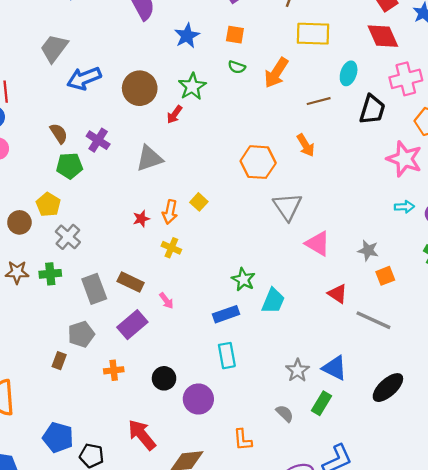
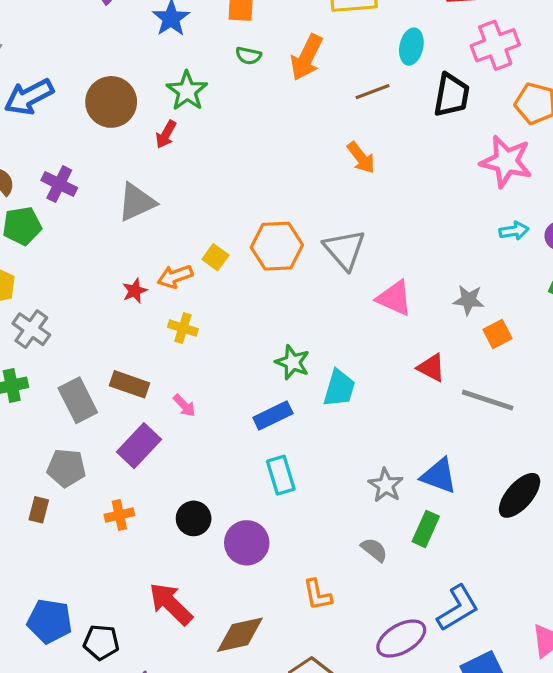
orange hexagon: (258, 162) -> (277, 246), moved
orange arrow: (170, 212) -> (175, 276), turned 65
gray pentagon: (81, 334) -> (66, 468), turned 30

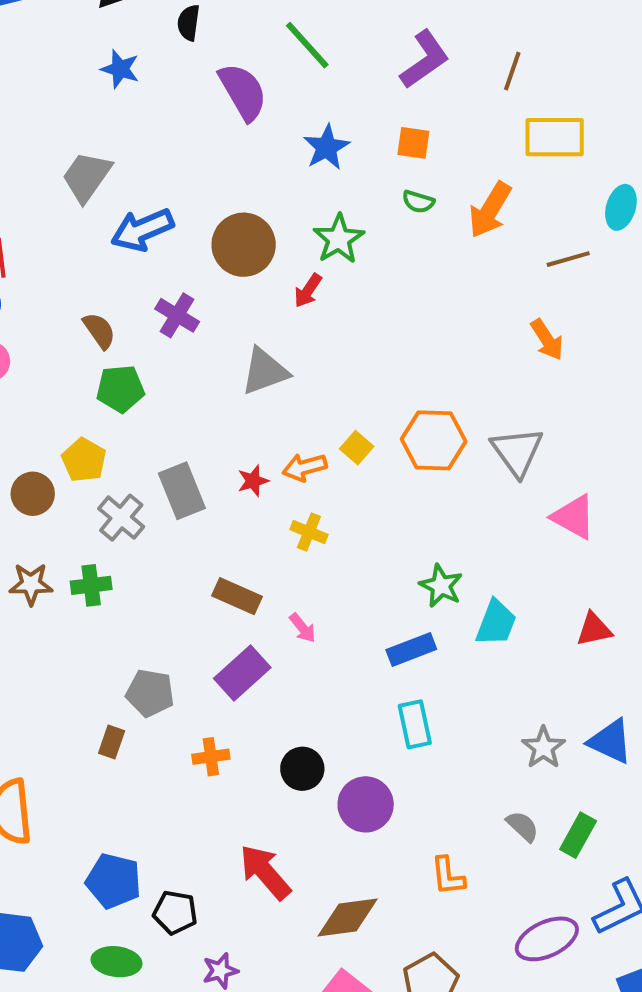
purple cross: (59, 184) -> (177, 315), moved
red triangle: (431, 368) -> (594, 629), moved, turned -44
gray rectangle: (78, 400) -> (182, 491), moved
green rectangle: (426, 529) -> (578, 835), moved

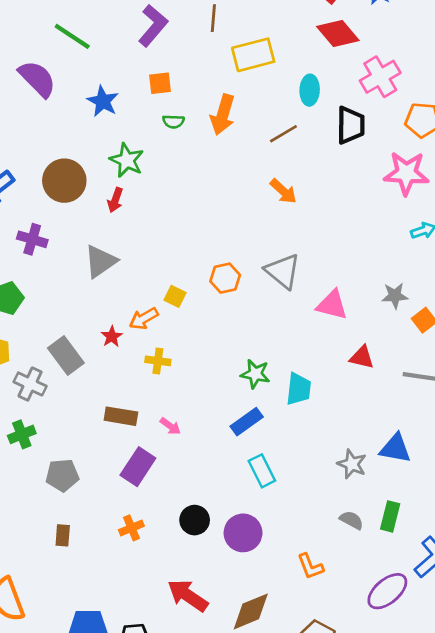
orange hexagon: (434, 440) -> (225, 278), size x0.7
red triangle: (594, 629) -> (362, 357), moved, turned 40
gray pentagon: (150, 693) -> (62, 475), moved

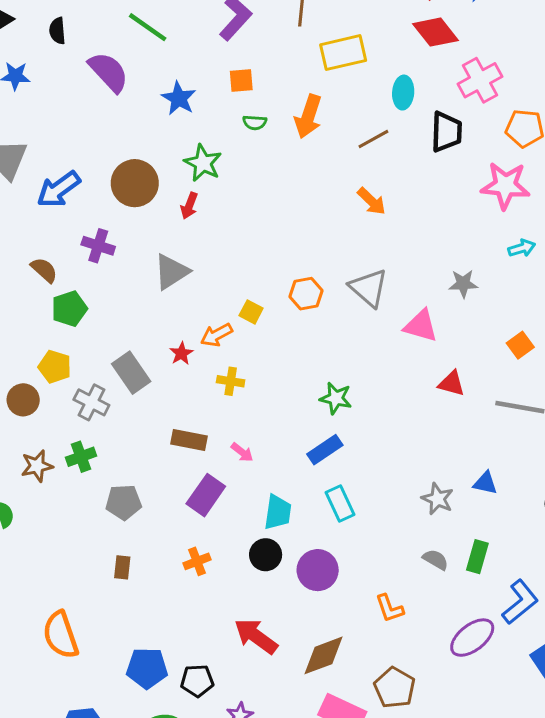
gray star: (395, 296) -> (463, 284), moved
cyan trapezoid: (299, 389) -> (278, 512), moved
blue triangle: (395, 448) -> (485, 483), size x0.7

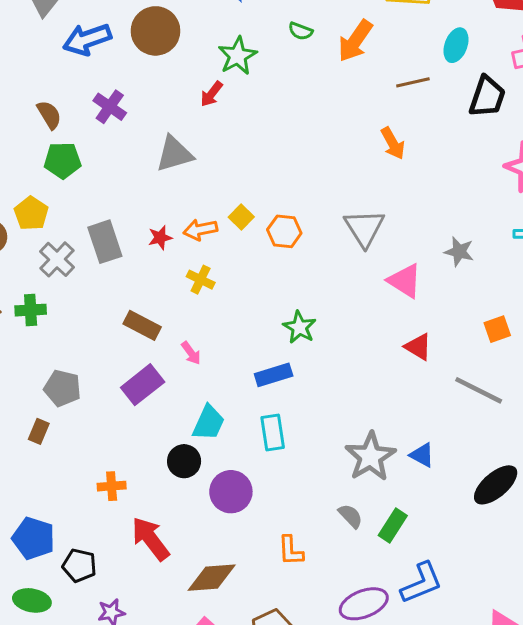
brown circle: (135, 183) -> (155, 31), moved
orange hexagon: (306, 294) -> (284, 231), moved
gray star: (438, 499) -> (370, 457), size x1.5
gray pentagon: (124, 502) -> (62, 388), moved
orange cross: (197, 561) -> (112, 486), moved

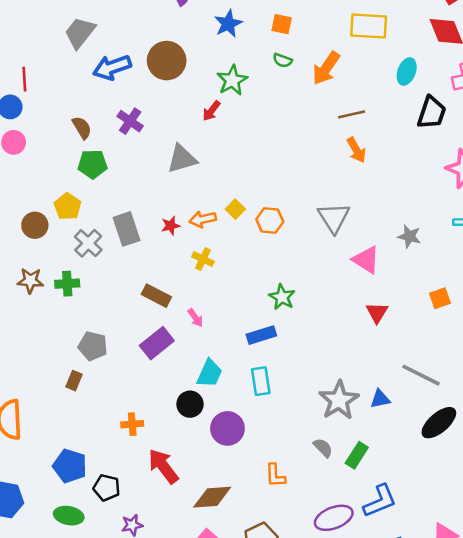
brown line: (413, 82) -> (352, 114), moved
red triangle: (418, 347) -> (377, 312), turned 30
gray line: (479, 390) -> (421, 375), moved
blue triangle: (422, 455) -> (380, 399), turned -40

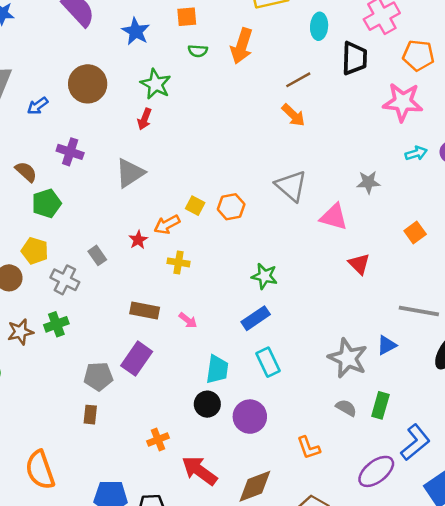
blue arrow: (112, 67) -> (38, 106), size x0.6
brown line: (352, 114) -> (298, 80), moved
gray rectangle: (126, 229) -> (97, 255), size x0.6
purple rectangle: (157, 343) -> (137, 359), moved

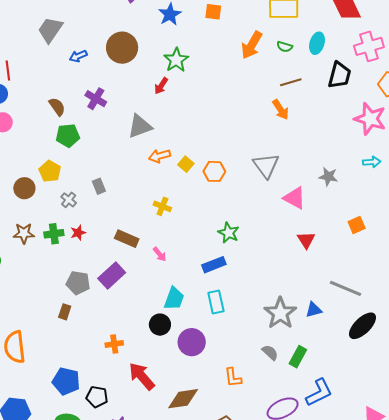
green semicircle: (198, 51) -> (285, 47), moved
orange arrow: (167, 225) -> (159, 156), moved
red star: (138, 240) -> (78, 233), moved
gray cross: (65, 280) -> (69, 200), size x0.7

